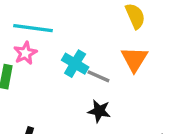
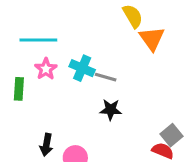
pink star: (25, 53) -> (46, 69), moved
orange triangle: (134, 59) -> (152, 38), moved

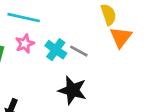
gray line: (106, 77) -> (79, 51), moved
black star: (111, 110) -> (72, 90), size x1.5

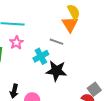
orange triangle: (121, 37) -> (70, 24), moved
cyan cross: (56, 50) -> (41, 56), moved, turned 35

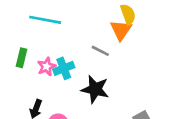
pink star: (16, 43) -> (46, 67), moved
cyan cross: (41, 56) -> (64, 68), moved

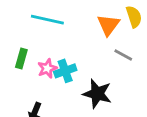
orange triangle: (121, 30) -> (108, 25), moved
gray line: (100, 51) -> (123, 55), moved

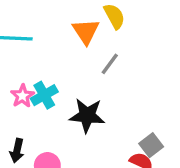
gray line: (123, 55) -> (110, 64), turned -72

